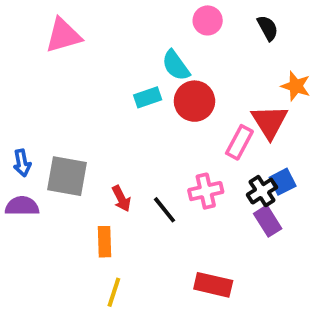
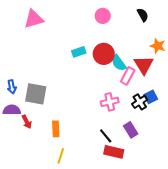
pink circle: (208, 20) -> (103, 16), moved
cyan semicircle: (176, 65) -> (119, 63), moved
red arrow: (121, 199) -> (27, 122), moved
black line: (164, 210) -> (106, 136), moved
purple rectangle: (268, 221) -> (131, 130), moved

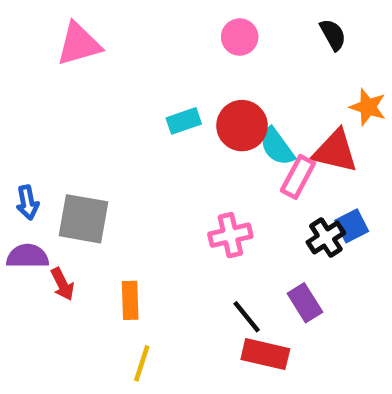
red triangle: (144, 65) -> (335, 151), turned -45
pink cross: (110, 102) -> (230, 235), moved

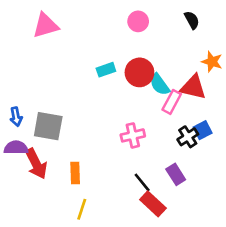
red arrow: (62, 284) -> (36, 164), size x1.6
red rectangle: (265, 354) -> (153, 204), turned 30

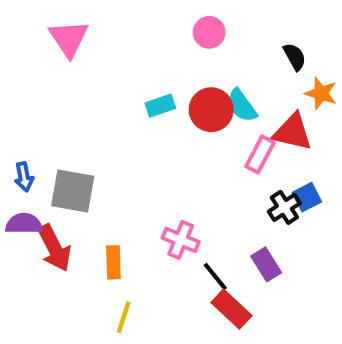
black semicircle: (192, 20) -> (295, 57), moved
pink triangle: (46, 25) -> (69, 38), turned -48
cyan semicircle: (160, 84) -> (242, 106), moved
pink cross: (133, 135) -> (181, 240), moved, turned 35

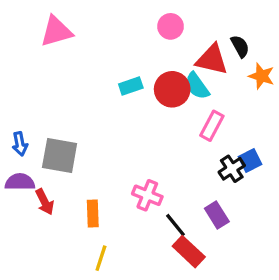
pink triangle: (69, 38) -> (56, 31), turned 48
red triangle: (293, 132) -> (212, 60), moved
red arrow: (54, 248) -> (45, 202), size x0.7

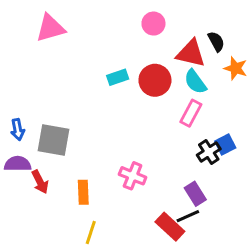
cyan semicircle: (197, 86) -> (195, 82), moved
black line: (175, 225) -> (188, 216), moved, turned -75

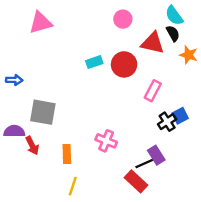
cyan semicircle: (195, 82) -> (174, 16), moved
blue arrow: (18, 130) -> (14, 80), moved, turned -77
black line: (188, 216) -> (144, 163), moved

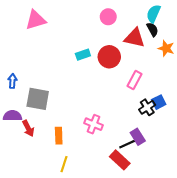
cyan semicircle: (174, 16) -> (153, 14), turned 60
blue arrow: (14, 80) -> (12, 81), moved, turned -88

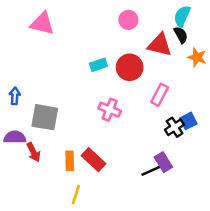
pink triangle: (36, 20) -> (42, 24), turned 30
pink cross: (93, 124) -> (110, 110), moved
red rectangle: (120, 160) -> (93, 160), moved

